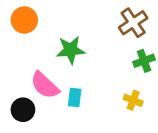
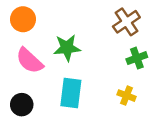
pink semicircle: (45, 85) -> (29, 61), moved
cyan rectangle: (75, 97) -> (71, 93), size x1.6

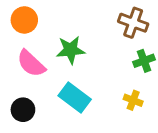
brown cross: (126, 22) -> (133, 23), turned -36
cyan rectangle: (71, 93) -> (75, 97), turned -60

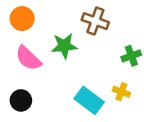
brown cross: (133, 23) -> (95, 21), moved
cyan rectangle: (75, 97) -> (89, 100), moved

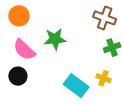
brown cross: (95, 21) -> (105, 18), moved
black circle: (21, 100) -> (18, 76), moved

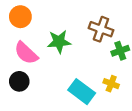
brown cross: (105, 18) -> (101, 29), moved

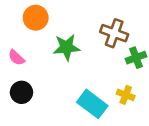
orange circle: (20, 17) -> (36, 18), moved
pink semicircle: (26, 53) -> (16, 58), moved, size x0.6

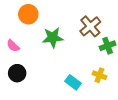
brown cross: (114, 33) -> (90, 26), turned 30
cyan rectangle: (92, 104) -> (73, 82), size x0.7

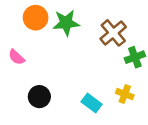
green star: (53, 38) -> (66, 23), moved
black circle: (17, 73) -> (39, 97), moved

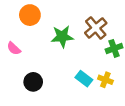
green star: (66, 23) -> (62, 37), moved
cyan rectangle: (92, 103) -> (84, 79), moved

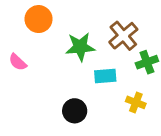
cyan rectangle: (84, 79) -> (105, 76), moved, turned -42
black circle: (33, 82) -> (75, 111), moved

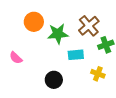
orange circle: (39, 19) -> (34, 22), moved
pink semicircle: (18, 62) -> (16, 58), moved

